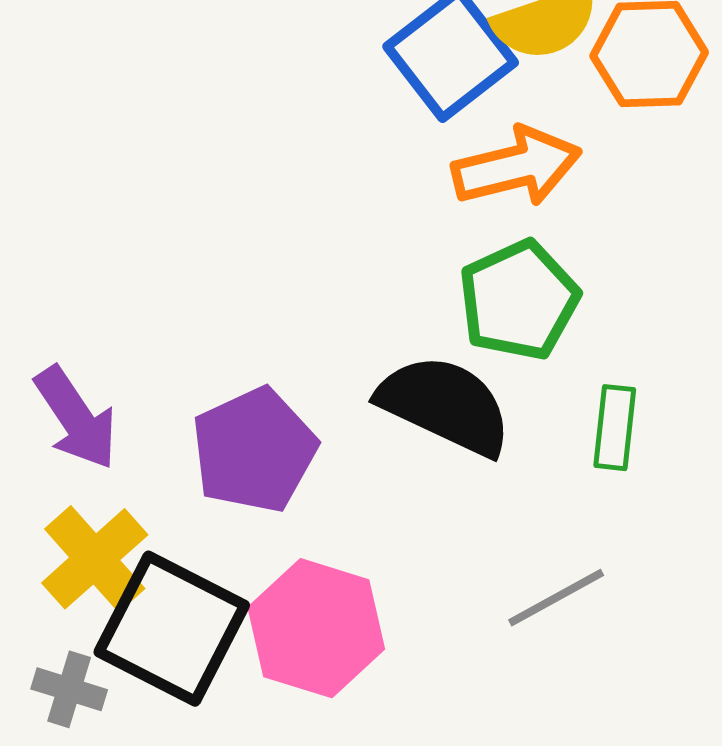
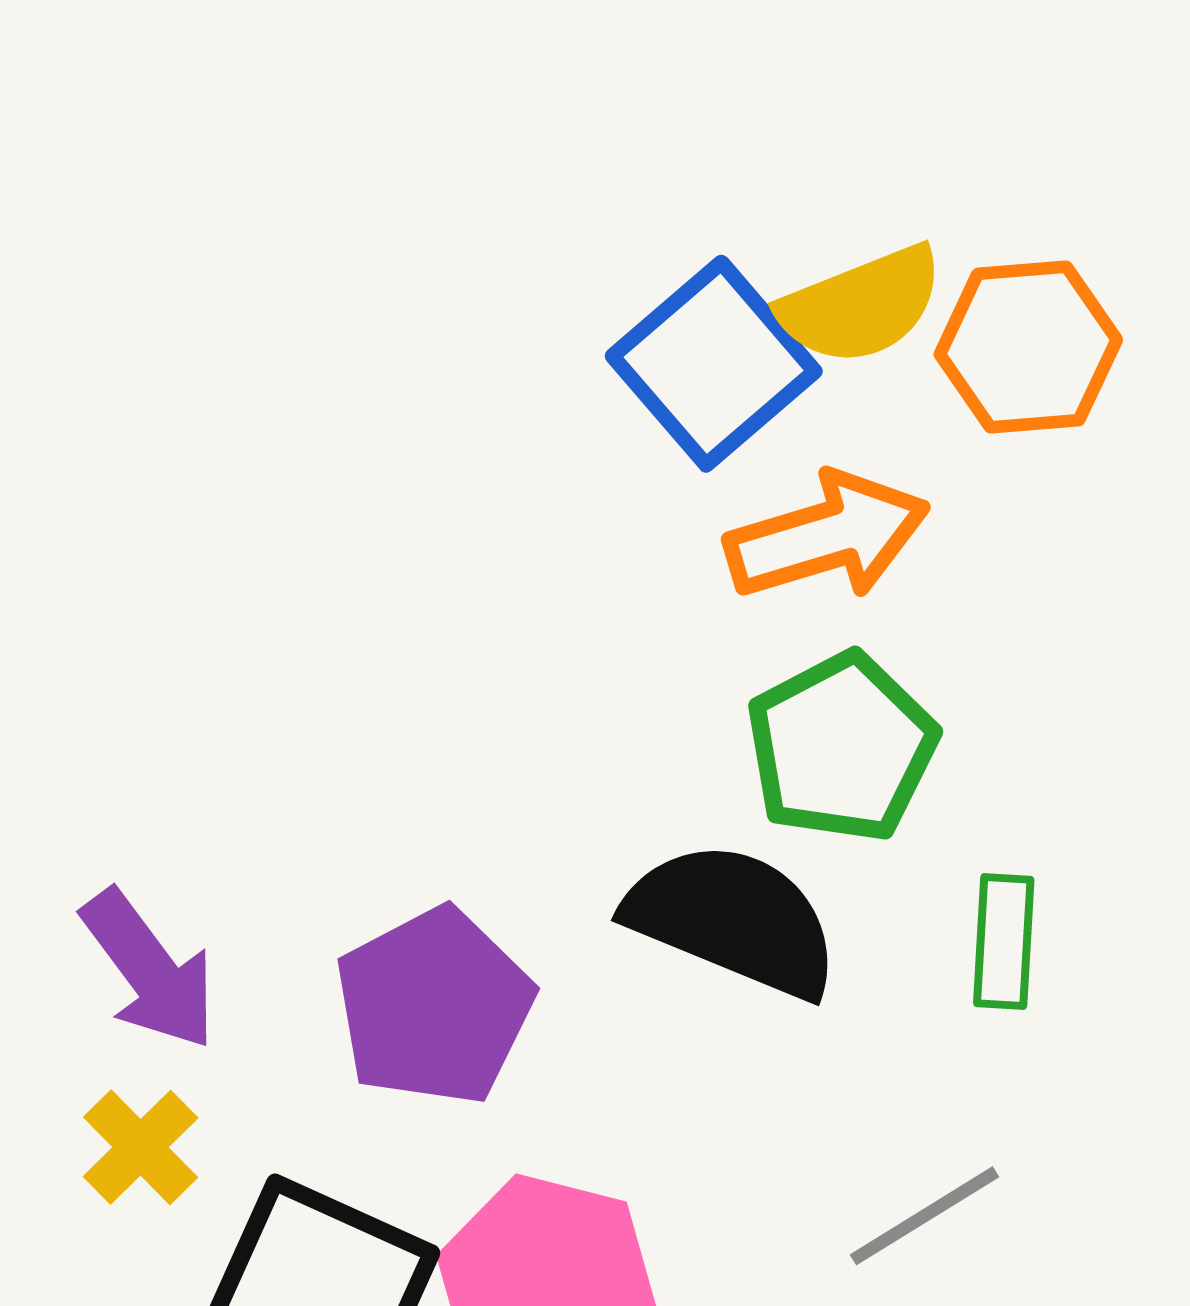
yellow cross: (95, 559) -> (141, 1147), moved, size x0.7

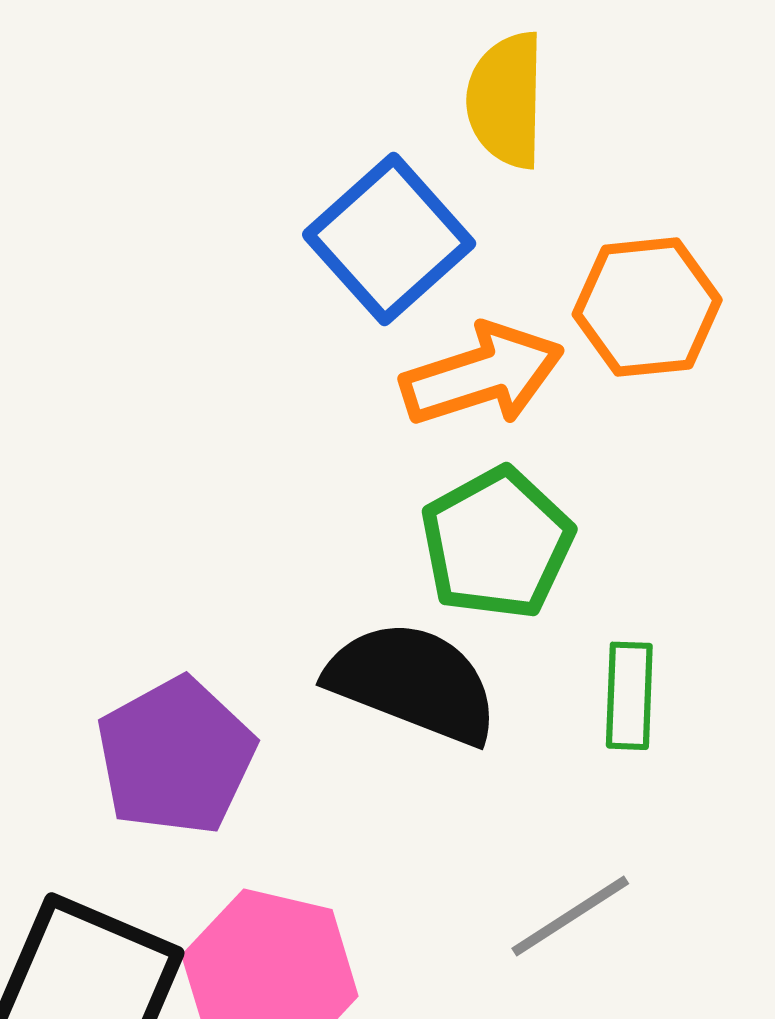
yellow semicircle: (861, 305) -> (506, 100), moved, turned 114
orange hexagon: (1028, 347) -> (647, 307), moved

